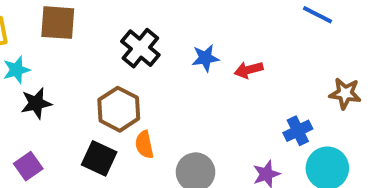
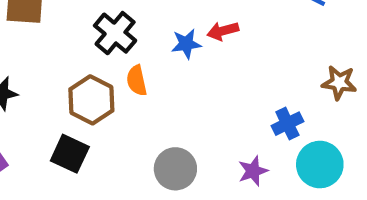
red arrow: (249, 70) -> (223, 31), moved
orange semicircle: (144, 145) -> (137, 80), moved

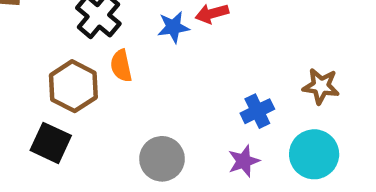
brown star: (339, 83) -> (321, 86), moved
blue cross: (287, 124) -> (257, 111), moved

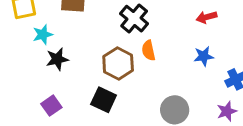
blue star: (173, 27) -> (204, 56), moved

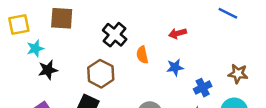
orange semicircle: (149, 50) -> (142, 55), moved

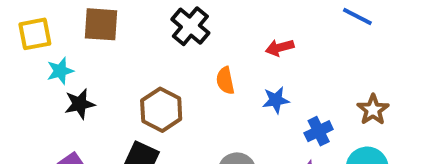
black cross: (115, 35) -> (190, 26), moved
brown star: (238, 74) -> (373, 110), turned 30

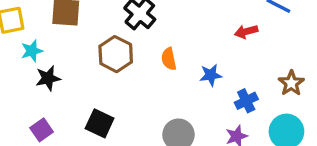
red arrow: (280, 48) -> (246, 32), moved
brown hexagon: (161, 110) -> (116, 54), moved

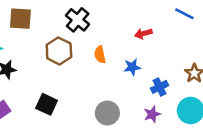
red arrow: (246, 32) -> (143, 34), moved

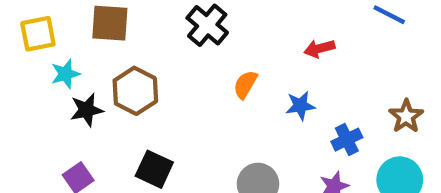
brown hexagon: (59, 51) -> (135, 91), moved
orange semicircle: (100, 55) -> (245, 85), turned 42

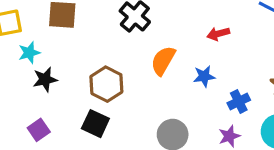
orange semicircle: (245, 85) -> (163, 61), size x1.4
brown hexagon: (135, 91) -> (106, 84), moved

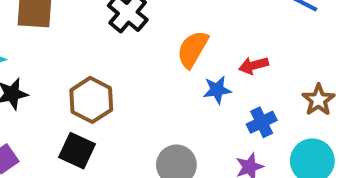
red arrow: (218, 34) -> (254, 65), moved
orange semicircle: (163, 61) -> (193, 49), moved

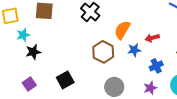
brown hexagon: (91, 100) -> (103, 52), moved
black square: (77, 151) -> (65, 80), turned 36

